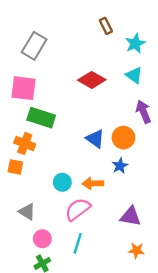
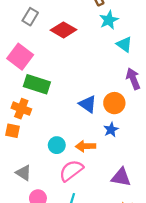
cyan star: (135, 44) -> (109, 20), moved
gray rectangle: (34, 46) -> (30, 17), size x0.7
red diamond: (92, 80) -> (63, 30), moved
pink square: (24, 88) -> (20, 57), turned 30

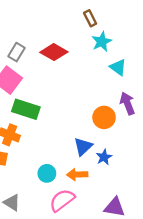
gray rectangle: (30, 17) -> (17, 52), moved
orange circle: (114, 103) -> (104, 117), moved
blue triangle: (88, 104) -> (83, 147), moved, turned 42

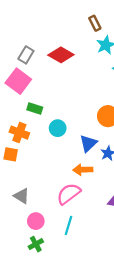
green rectangle: (26, 109) -> (35, 108), size x0.6
cyan circle: (47, 173) -> (58, 128), moved

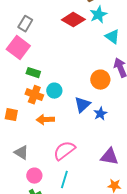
red diamond: (61, 55) -> (73, 20), moved
orange cross: (19, 133) -> (34, 95), moved
orange arrow: (83, 170) -> (45, 120), moved

